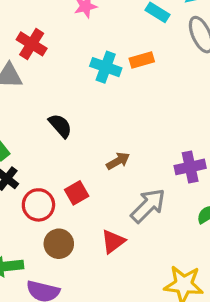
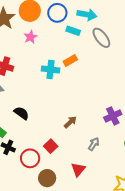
black semicircle: (60, 126) -> (21, 113), moved
gray arrow: (148, 206) -> (94, 144), size x0.6

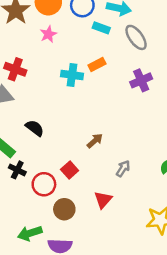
purple cross: (113, 116) -> (141, 80), moved

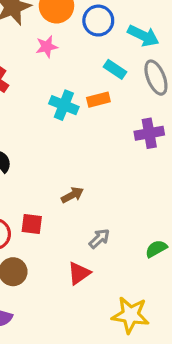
cyan rectangle: (101, 28) -> (115, 69), moved
red square: (70, 170) -> (32, 224), turned 35
red triangle: (103, 200) -> (79, 273), moved

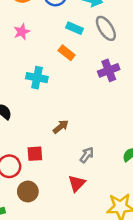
pink star: (47, 47) -> (22, 32), moved
orange rectangle: (98, 100) -> (67, 53), turned 63
cyan cross: (64, 105) -> (37, 78), moved

